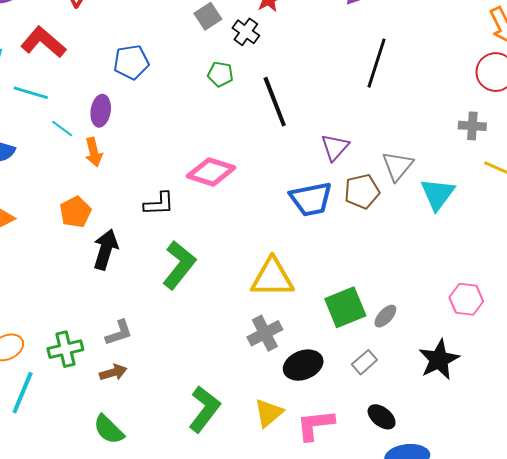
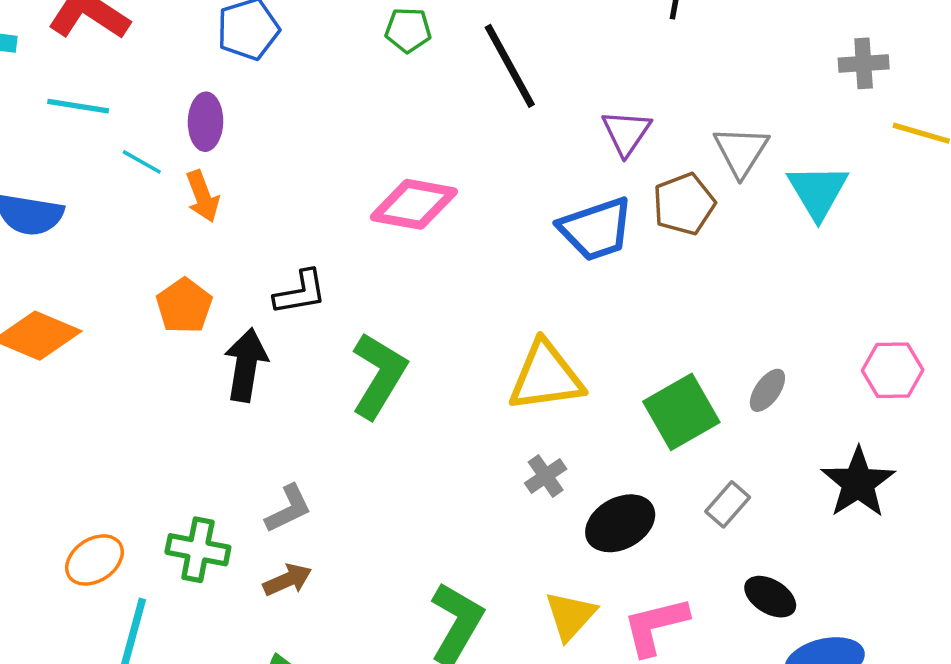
black L-shape: (159, 204) -> (300, 292), moved
gray ellipse: (385, 316) -> (767, 390), moved
gray cross: (265, 333) -> (546, 476), size x0.7
green cross: (65, 349) -> (198, 550), turned 32

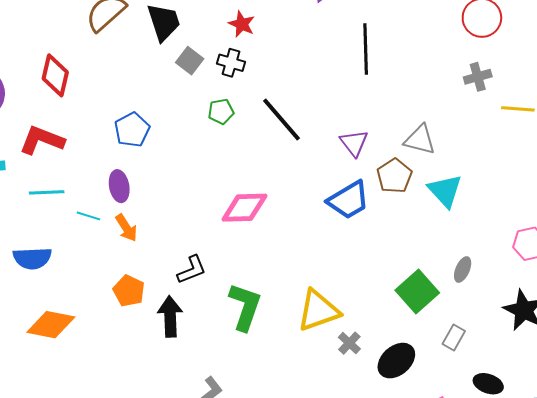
gray triangle: (741, 151) -> (420, 140), turned -36
cyan triangle: (818, 191) -> (445, 191), moved
yellow triangle: (546, 376) -> (318, 311), moved

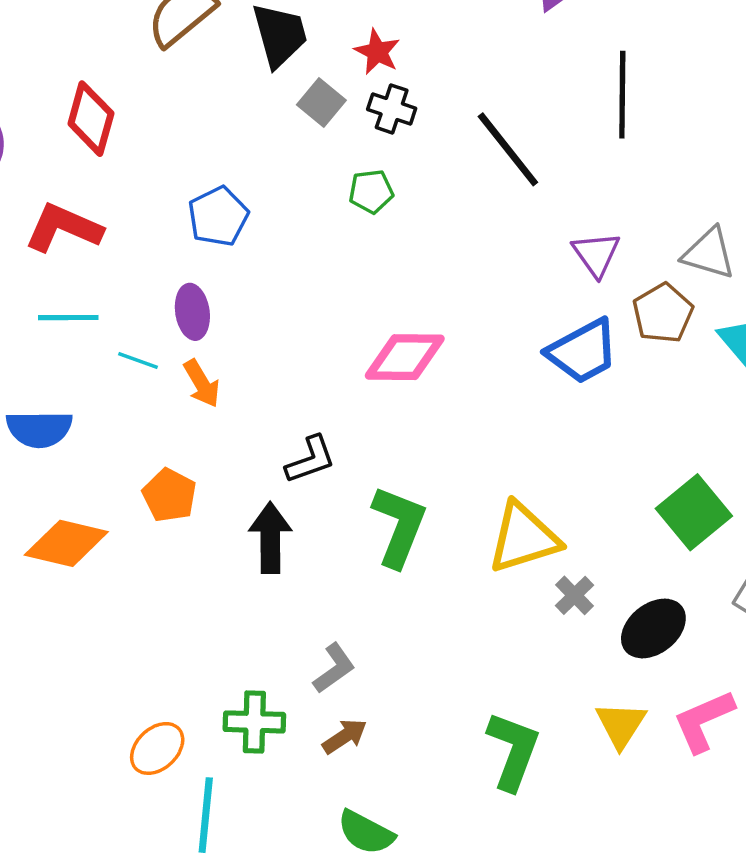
red star: (242, 24) -> (377, 52), moved
black line: (282, 120) -> (508, 149), moved
orange pentagon: (129, 291) -> (169, 495), moved

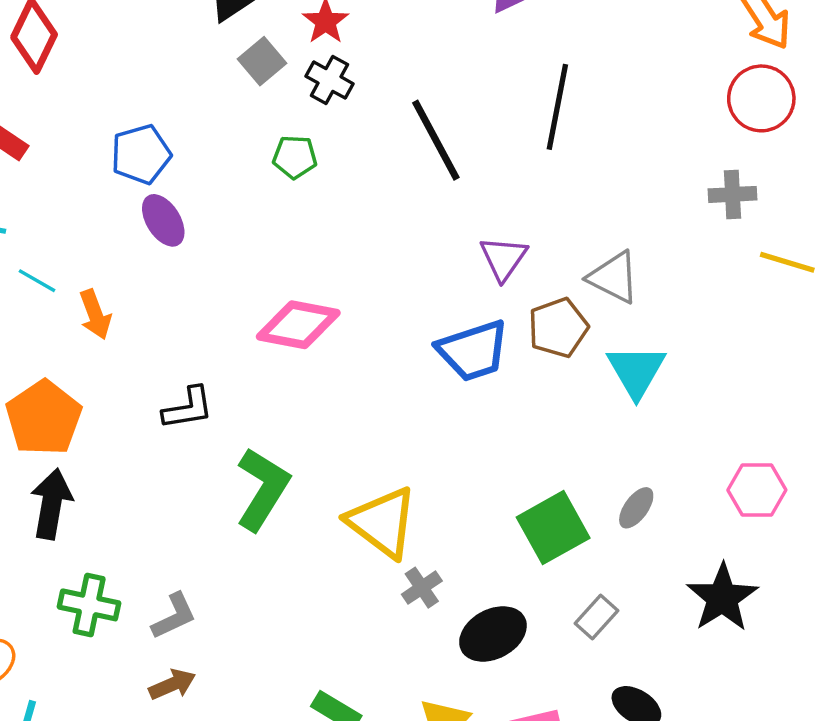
purple ellipse: (192, 312) -> (163, 220), moved, turned -34
orange pentagon: (169, 495) -> (44, 418), size x1.4
black arrow: (270, 538) -> (51, 504), moved
yellow triangle: (524, 538) -> (382, 522), turned 44
green cross: (254, 722) -> (89, 605), moved

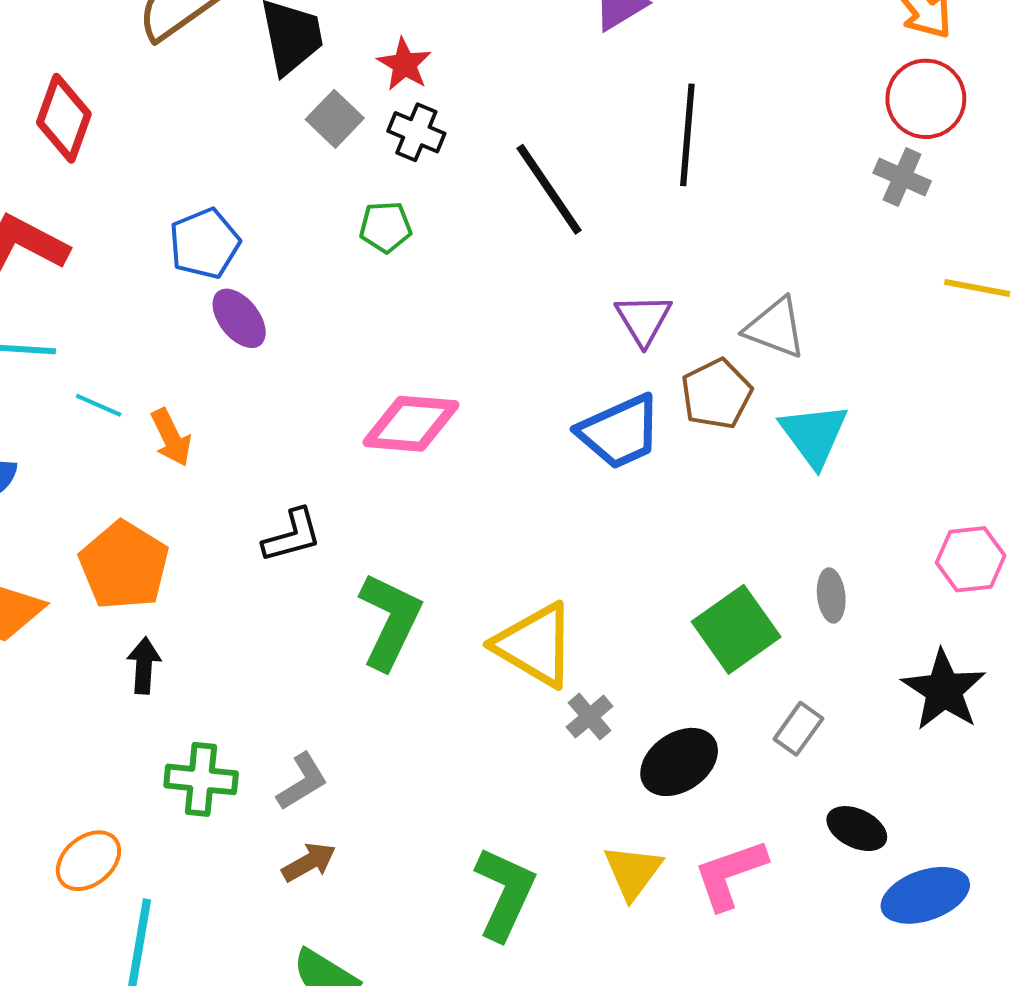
gray cross: (733, 194) -> (902, 177), moved, turned 33
black arrow: (51, 504) -> (144, 665), size x0.7
gray ellipse: (636, 508) -> (831, 596), turned -36

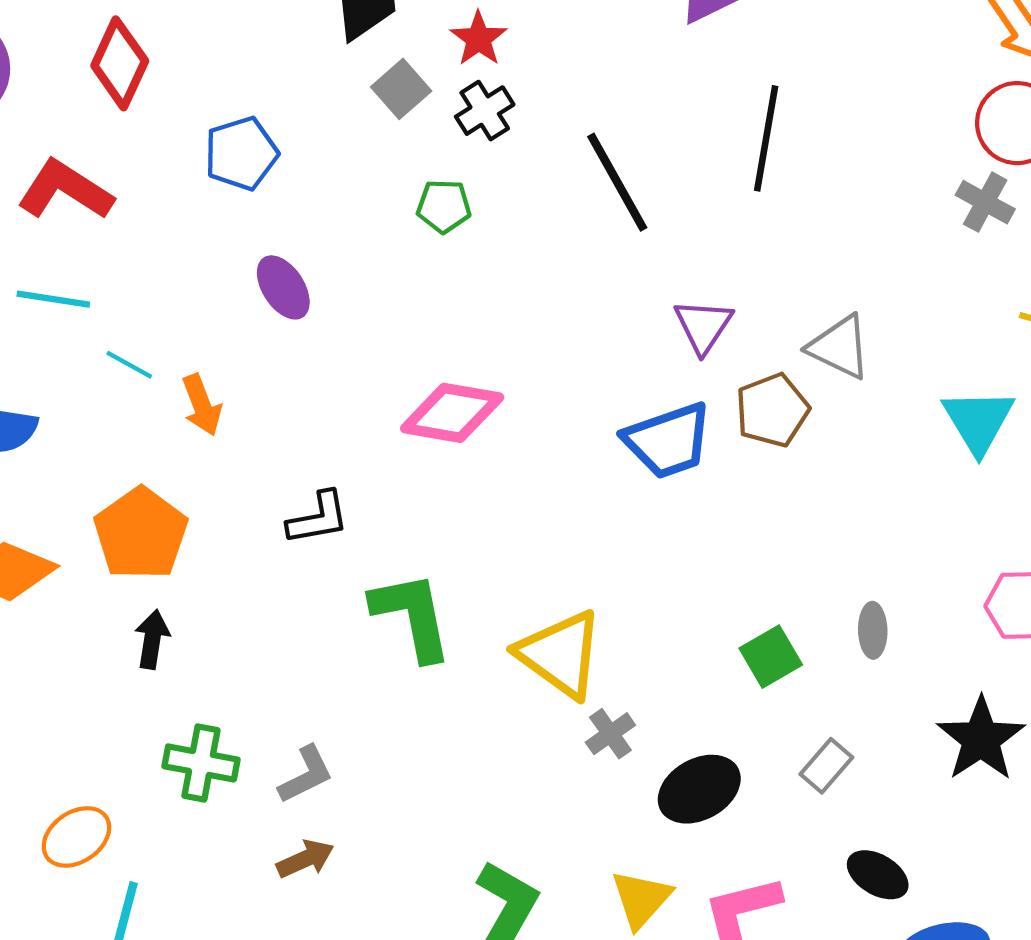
black cross: (416, 132) -> (485, 111), turned 30
blue pentagon: (204, 244) -> (241, 153), moved
cyan triangle: (814, 435) -> (978, 421), moved
green L-shape: (390, 621) -> (412, 616), turned -42
green square: (736, 629) -> (771, 657), size x0.7

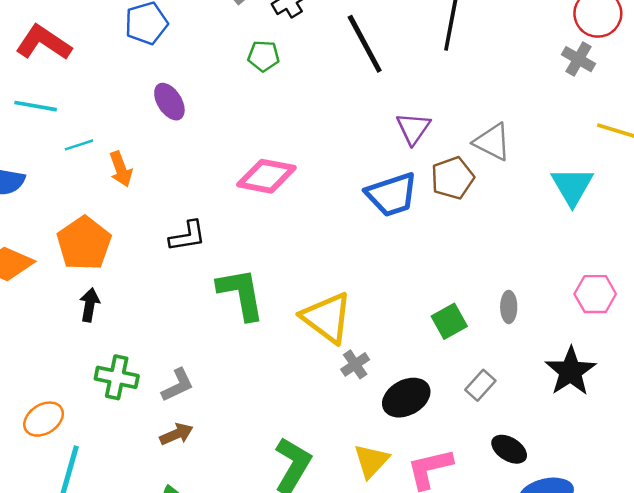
cyan line: (129, 365) -> (79, 145), turned -48

